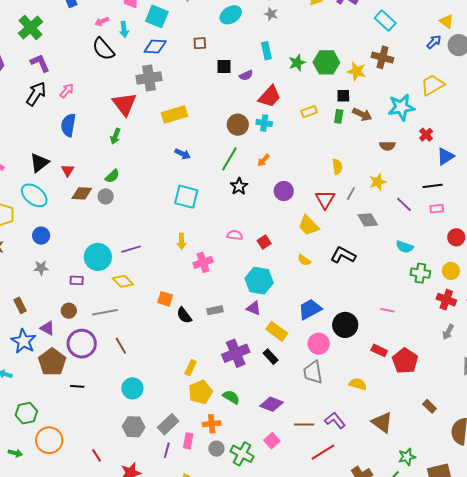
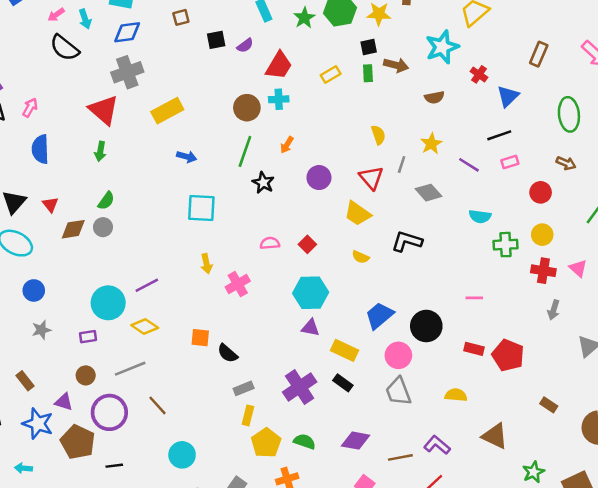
gray rectangle: (215, 310) -> (244, 388), moved

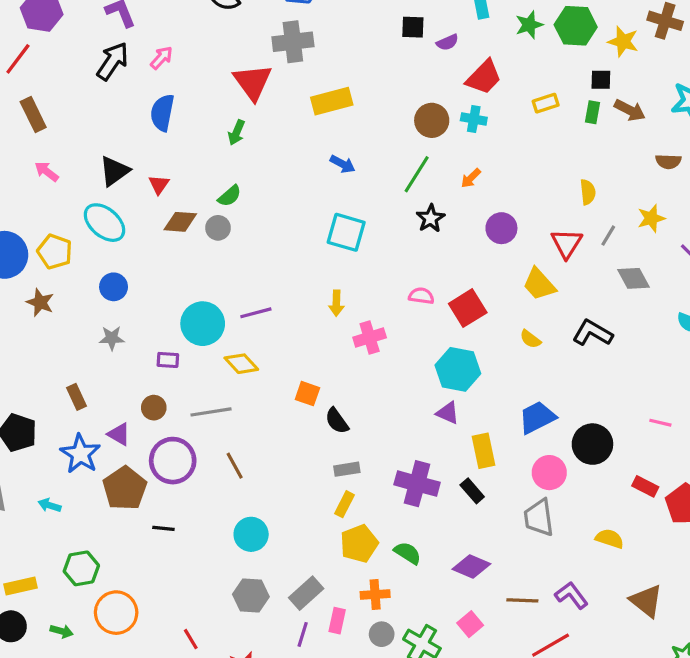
red square: (307, 244) -> (468, 308), size x1.6
yellow rectangle: (344, 350) -> (483, 451), turned 40
purple cross: (300, 387) -> (417, 484), turned 36

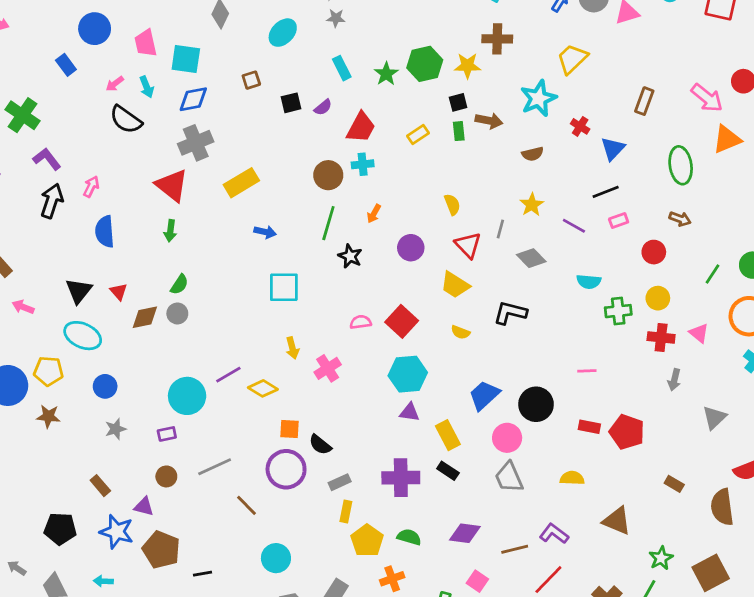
yellow semicircle: (588, 192) -> (452, 204), moved
yellow diamond: (241, 364) -> (263, 388), moved
purple circle: (173, 461) -> (286, 469), moved

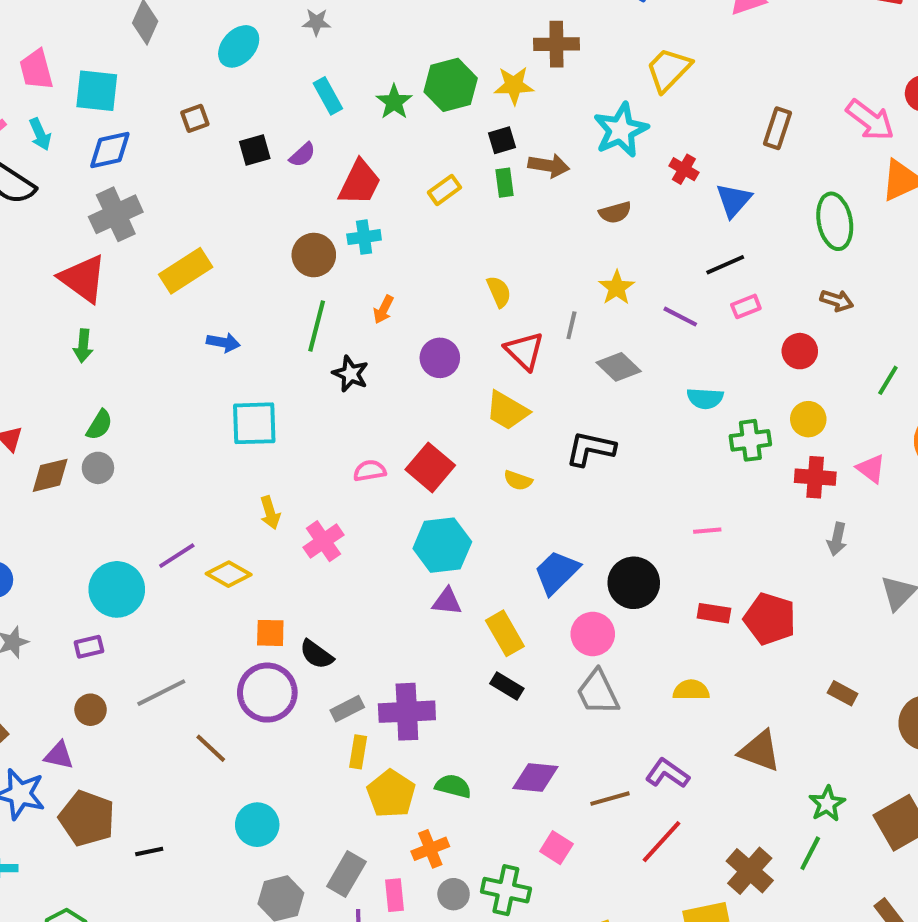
purple cross: (401, 478) -> (407, 712), moved

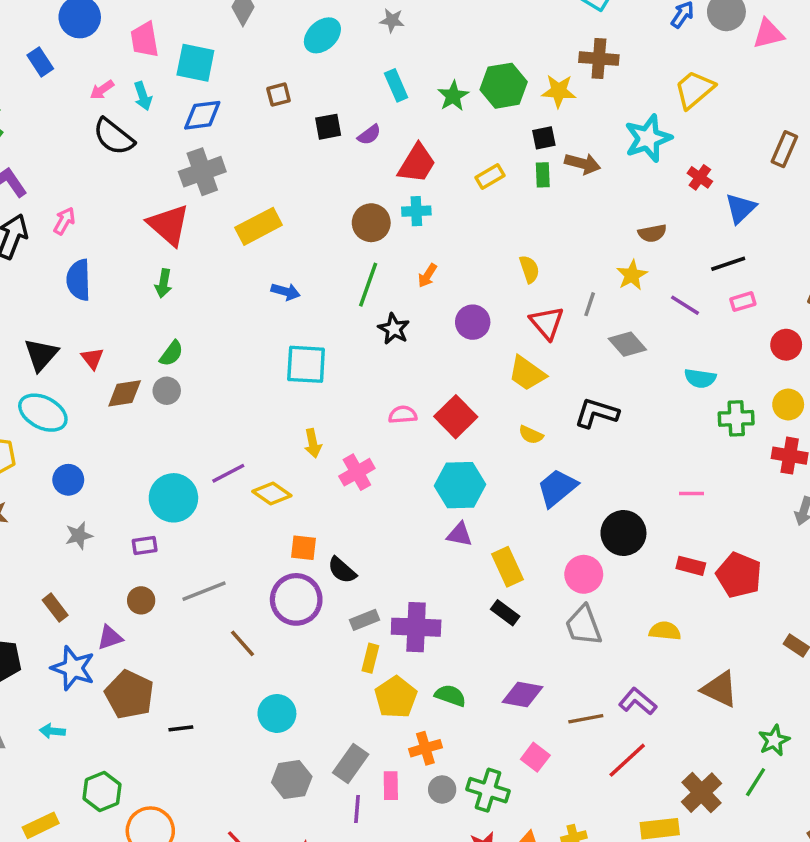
brown semicircle: (615, 212) -> (652, 233), moved
blue trapezoid: (557, 572) -> (557, 488), moved
purple triangle: (59, 755) -> (110, 638), turned -36

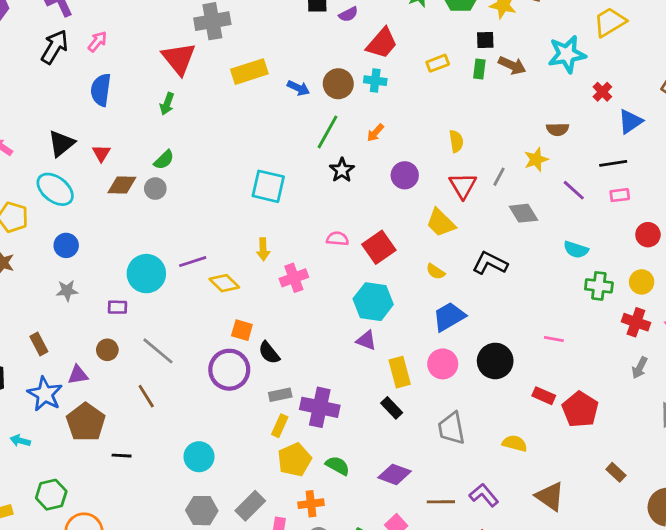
blue arrow: (286, 292) -> (298, 88), moved
pink circle: (584, 574) -> (443, 364), moved
gray line: (204, 591) -> (158, 351), turned 52
brown line: (243, 643) -> (146, 396), moved

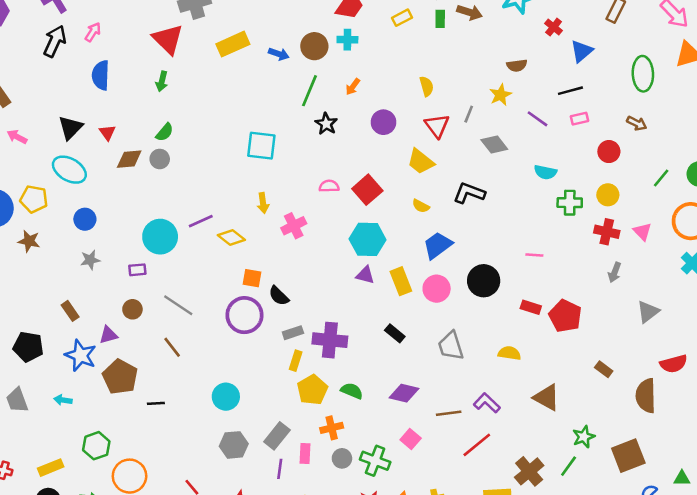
yellow rectangle: (400, 372) -> (401, 281), moved

